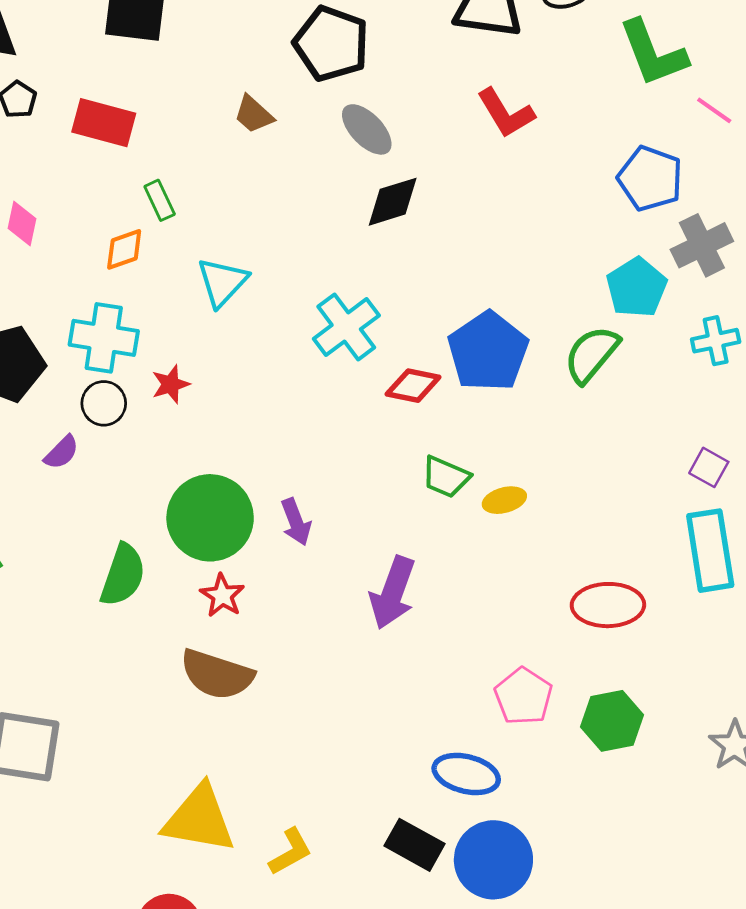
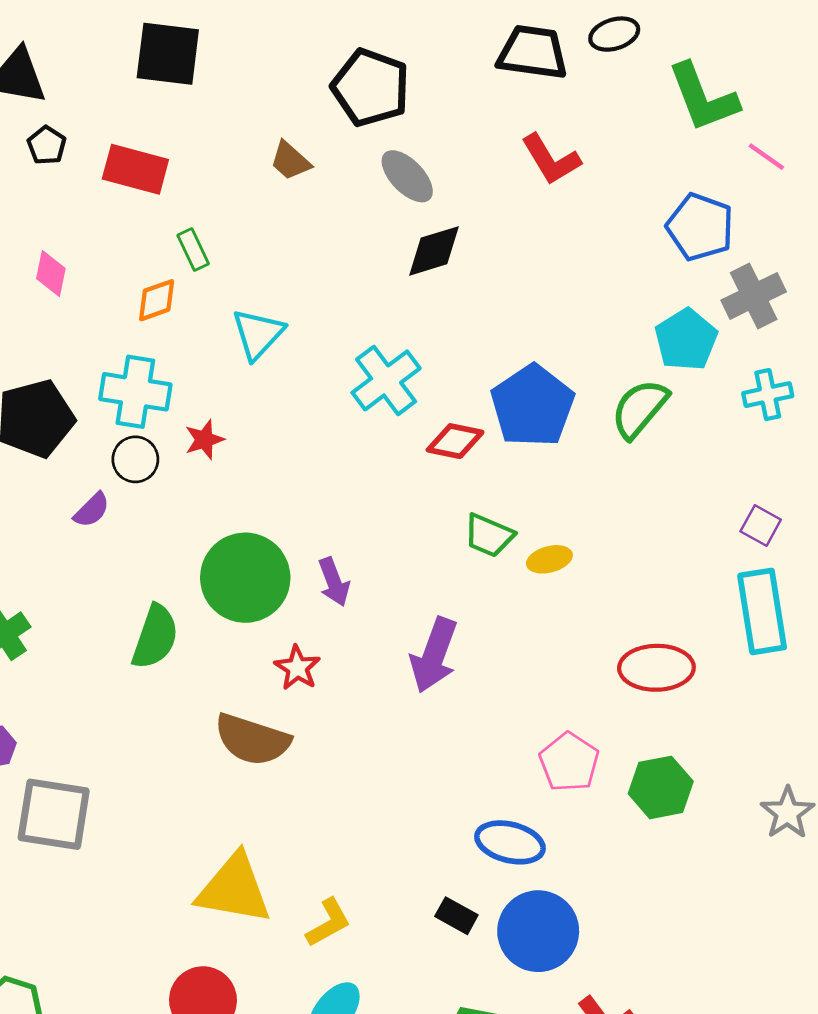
red star: (222, 595) -> (297, 668), moved
black rectangle: (414, 845) -> (456, 916), size x0.7

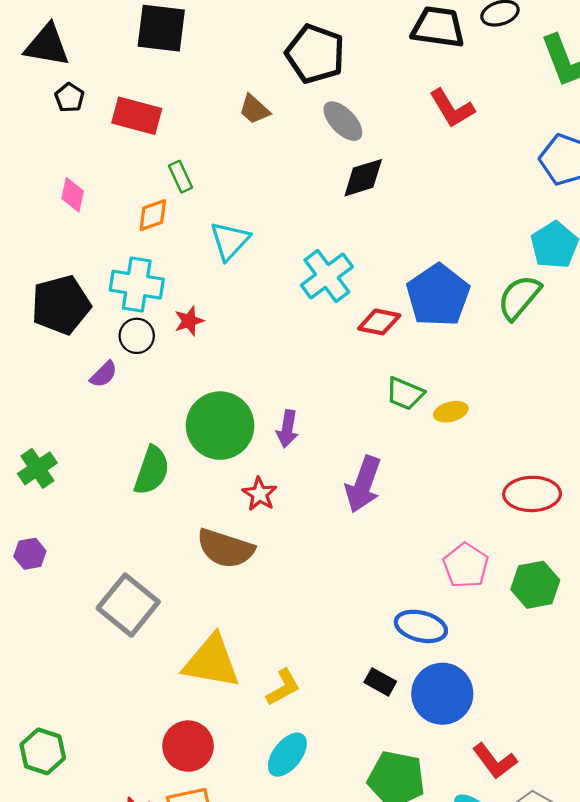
purple arrow: (334, 582) -> (287, 429), turned 30
gray square: (54, 814) -> (128, 605), moved, turned 30

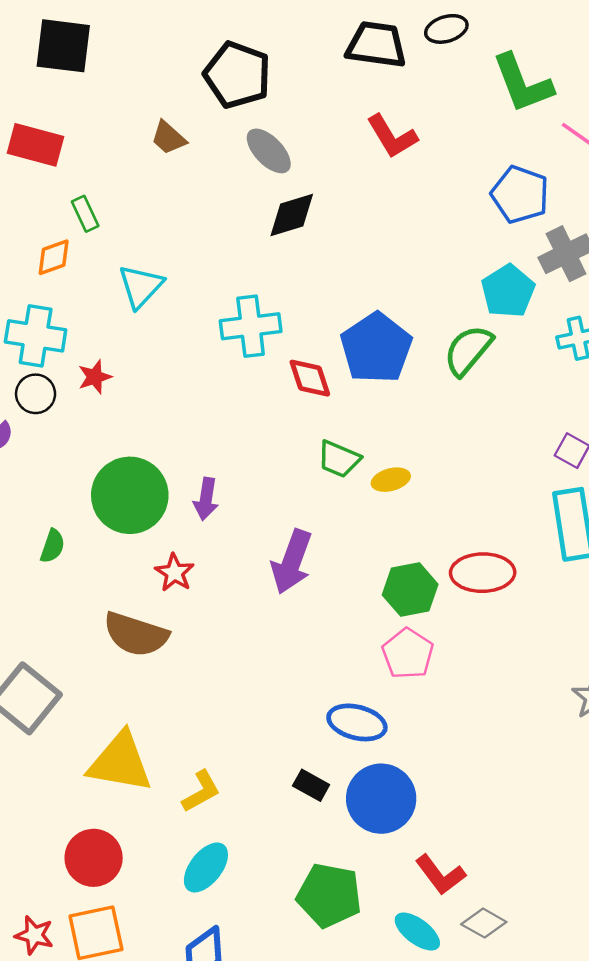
cyan cross: (327, 276) -> (251, 326), turned 30
red diamond: (379, 322) -> (310, 378), turned 60
green semicircle: (152, 470) -> (52, 546), size x0.6
green hexagon: (535, 585) -> (410, 590), moved

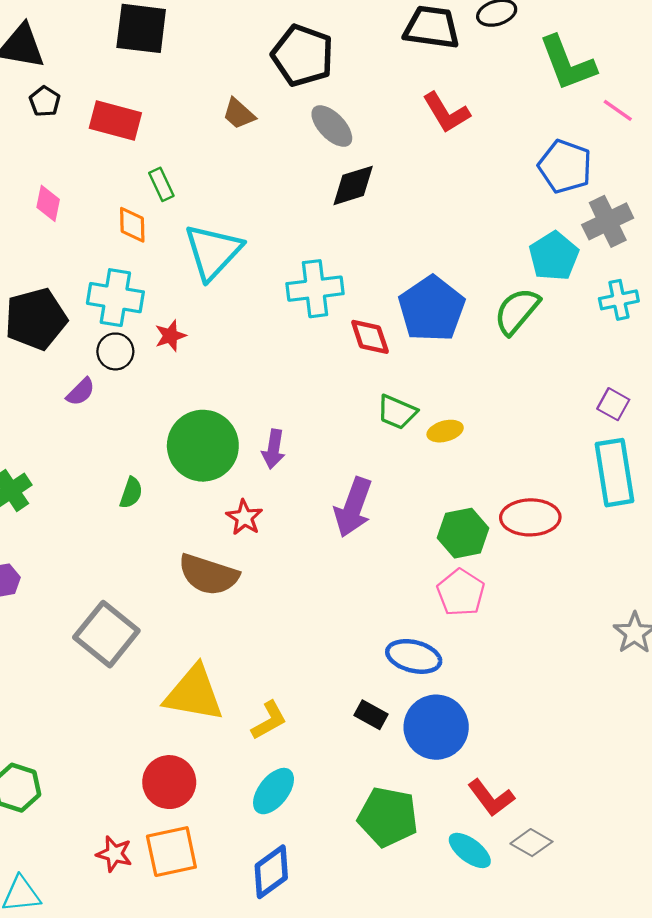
orange diamond: (54, 257) -> (132, 225), turned -72
cyan triangle: (141, 286) -> (213, 252), size x1.4

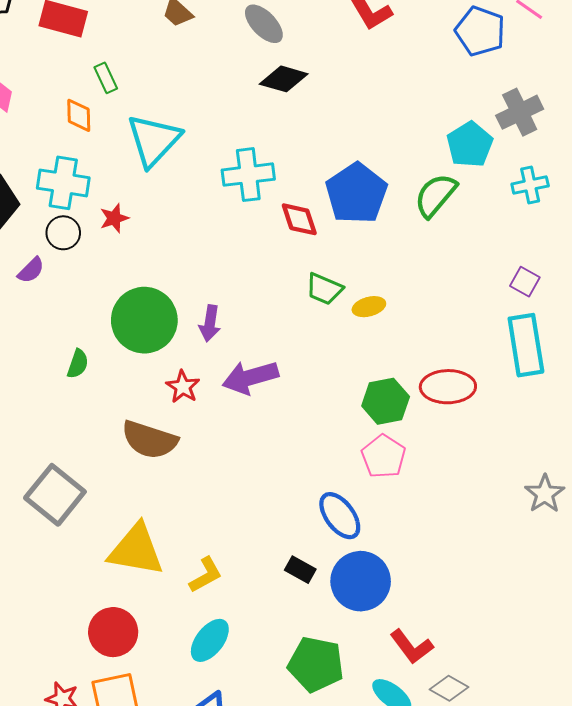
blue pentagon: (565, 166) -> (480, 31), moved
black diamond: (353, 185) -> (284, 79), turned 33
purple arrow: (353, 507) -> (250, 377), moved, turned 54
blue ellipse: (414, 656) -> (340, 516), turned 39

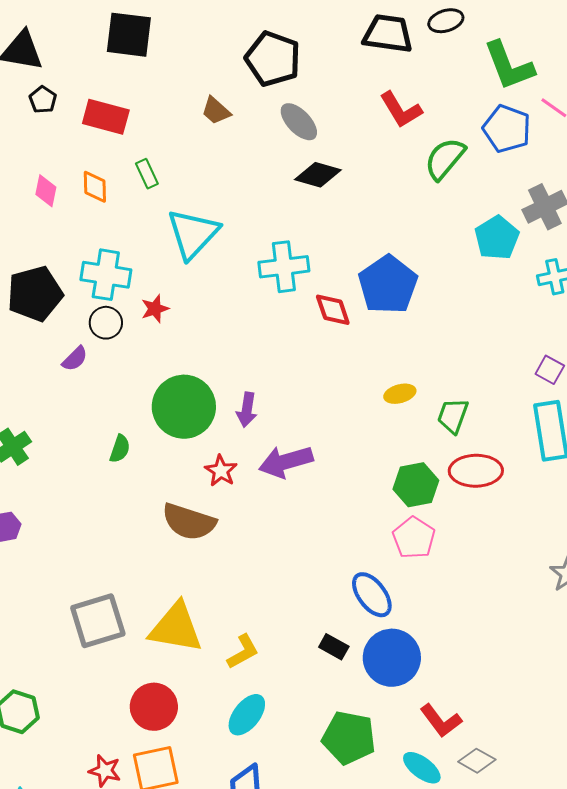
orange diamond: (79, 115) -> (95, 187), moved
green semicircle: (435, 195) -> (445, 159), moved
green trapezoid: (324, 289) -> (453, 416), moved, turned 87
gray square: (55, 495) -> (98, 621), moved, turned 34

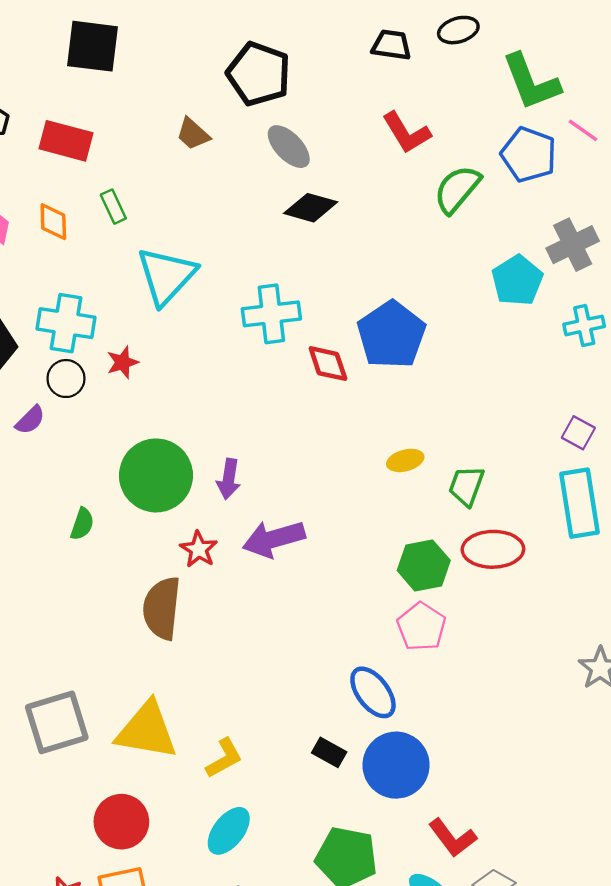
black trapezoid: (388, 34) -> (391, 45), size x0.7
brown semicircle: (189, 522) -> (162, 608), turned 78

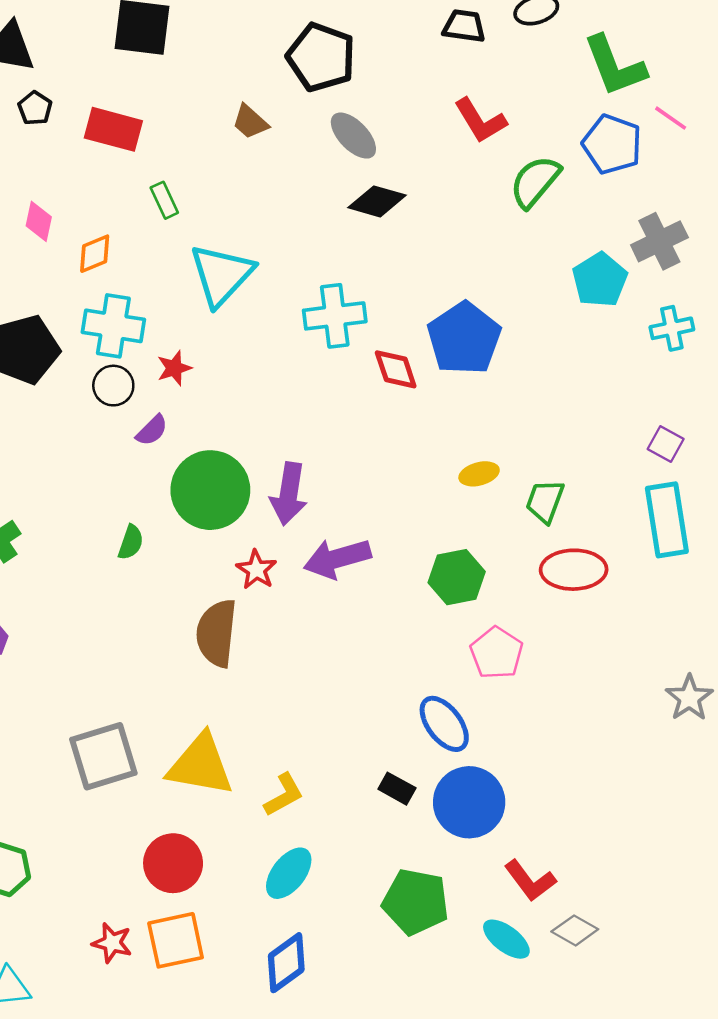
orange diamond: (53, 222) -> (95, 254), moved, turned 69
purple semicircle: (30, 420) -> (152, 430), moved
purple arrow: (229, 479) -> (289, 494), size x1.4
green hexagon: (424, 565) -> (457, 577), moved

